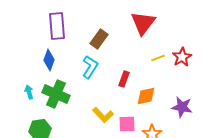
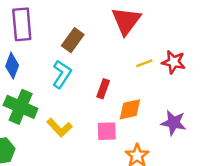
red star: (182, 57) -> (174, 62), turned -30
yellow L-shape: (103, 115) -> (59, 128), moved
pink square: (127, 124) -> (107, 131), moved

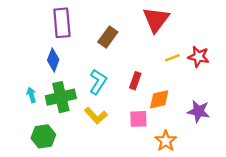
cyan L-shape: (62, 74) -> (98, 82), moved
green cross: (21, 107) -> (61, 97), turned -36

